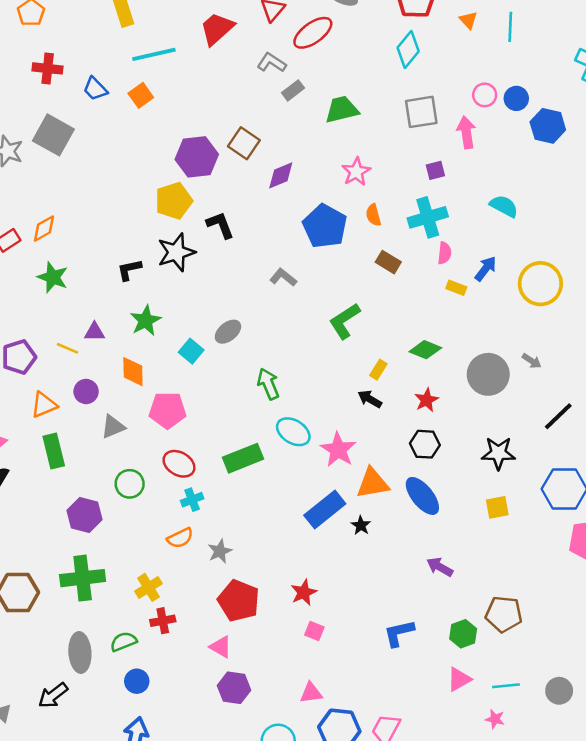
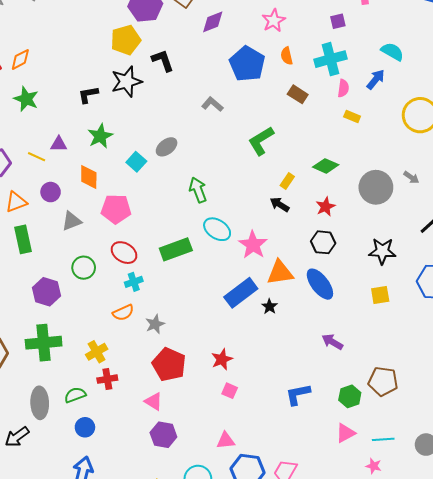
blue arrow: (486, 269) -> (376, 79), moved

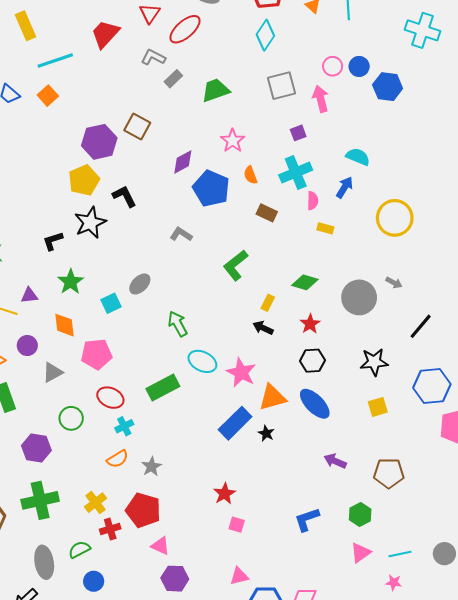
purple diamond: (213, 22) -> (183, 162), moved
cyan square: (136, 162) -> (111, 303), turned 30
red pentagon: (169, 365) -> (143, 510), moved
brown pentagon: (383, 381) -> (389, 473), moved

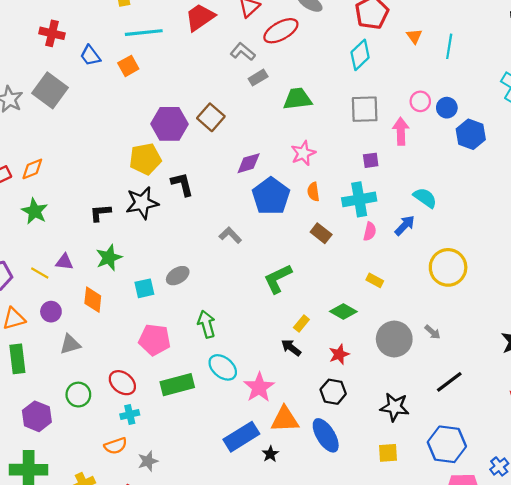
yellow rectangle: (325, 228) -> (375, 280), moved
pink pentagon: (96, 354) -> (155, 340), moved

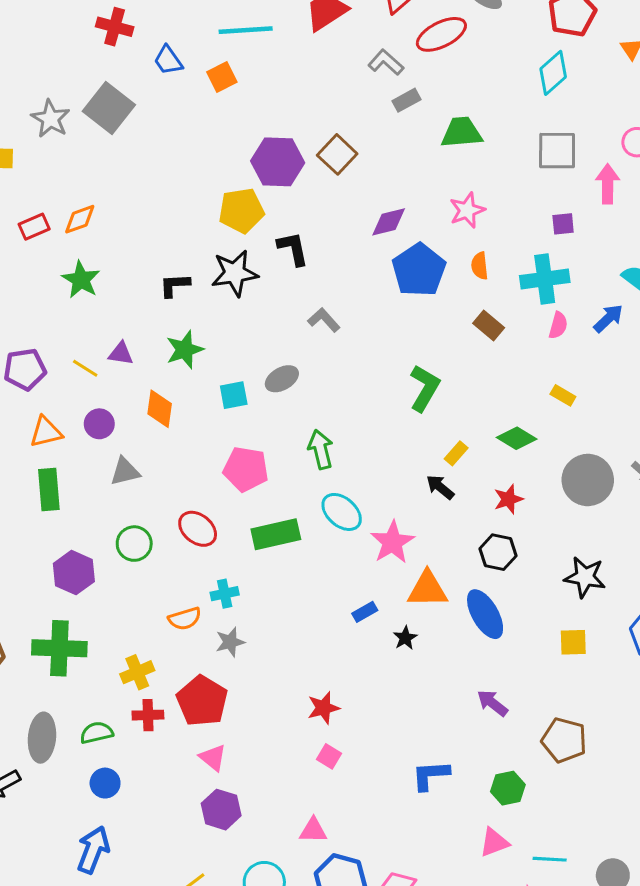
gray L-shape: (230, 235) -> (324, 320), moved
green L-shape: (278, 279) -> (425, 388), turned 144
cyan cross: (130, 415) -> (225, 594), moved
blue rectangle: (241, 437) -> (365, 612), size x0.5

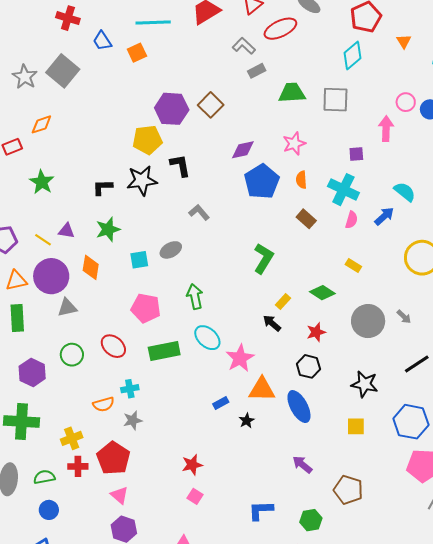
gray square: (557, 151) -> (335, 100), moved
orange diamond: (80, 219) -> (41, 124), moved
cyan cross: (545, 279) -> (343, 190), turned 32
purple circle: (99, 424) -> (51, 276), size x1.8

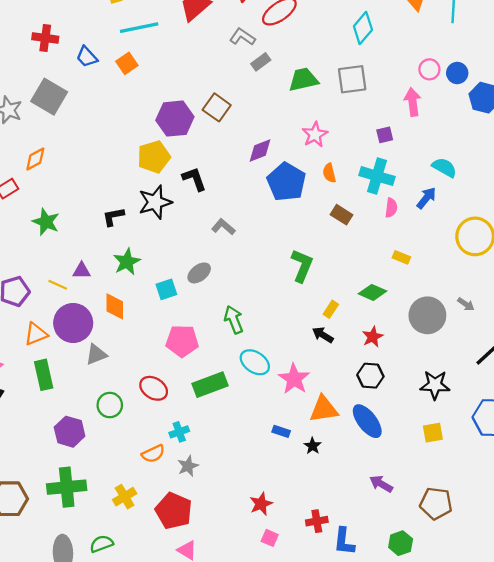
blue rectangle: (221, 403) -> (281, 431), turned 56
red cross: (78, 466) -> (317, 521), moved
blue L-shape: (261, 510) -> (344, 541), turned -72

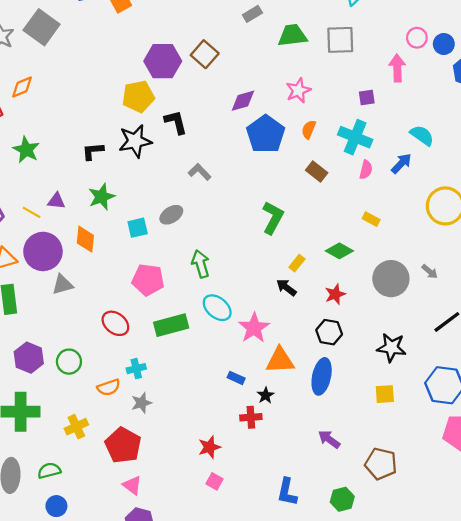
orange semicircle: (329, 173) -> (309, 129), turned 30
green circle: (110, 405) -> (69, 362), moved
blue ellipse: (367, 421) -> (322, 376), turned 44
red cross: (317, 521) -> (251, 417), moved

